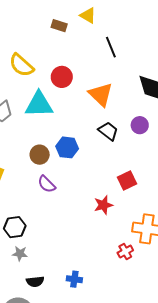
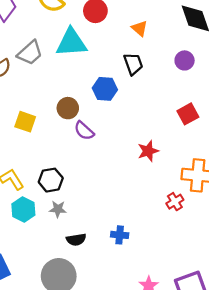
orange triangle: (101, 95) -> (140, 28), size x0.6
black trapezoid: (108, 131) -> (133, 64), moved, turned 35
brown circle: (40, 155) -> (68, 108), moved
red square: (127, 180) -> (188, 114), moved

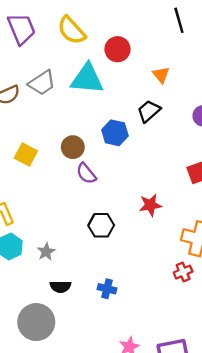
black trapezoid: (133, 64) -> (149, 111), turned -120
black hexagon: (51, 180) -> (101, 225), moved
red cross: (175, 202) -> (183, 272), moved
gray star: (58, 209) -> (46, 252), turned 30

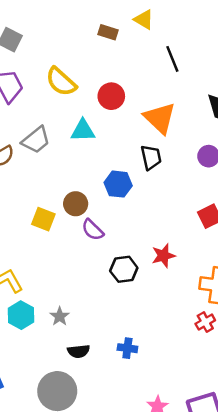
orange triangle: (161, 75) -> (160, 118), size x1.8
cyan triangle: (87, 79) -> (83, 131), size x0.7
black trapezoid: (149, 111) -> (151, 157), turned 125
yellow square: (26, 155) -> (43, 219), moved
black hexagon: (101, 225) -> (124, 269), moved

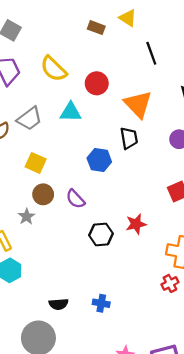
brown circle: (76, 204) -> (43, 194), moved
yellow square: (43, 219) -> (36, 163), moved
gray star: (60, 316) -> (27, 217), moved

